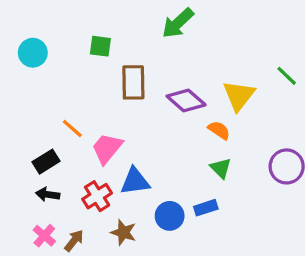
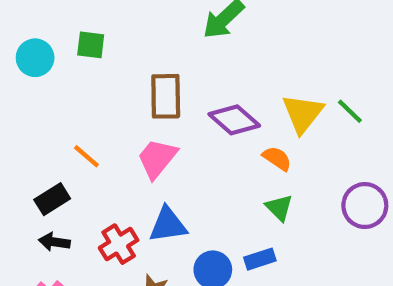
green square: (100, 46) -> (91, 45), moved
green line: (287, 76) -> (350, 111), moved
pink trapezoid: (107, 148) -> (157, 158), moved

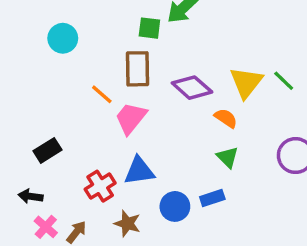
green square: (91, 45) -> (149, 28), moved
cyan circle: (35, 58) -> (63, 38), moved
orange line: (86, 156) -> (102, 94), moved
black arrow: (54, 242) -> (30, 196), moved

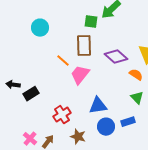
blue triangle: (139, 171) -> (98, 106), moved
black arrow: (30, 196) -> (13, 85), moved

